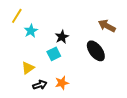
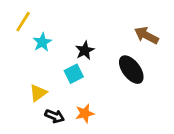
black arrow: (40, 85) -> (55, 116), turned 40

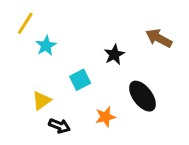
black star: (85, 50) -> (114, 55), moved
black ellipse: (131, 70) -> (143, 96), moved
orange star: (85, 113) -> (105, 117), moved

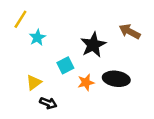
black star: (114, 55) -> (93, 45), size x1.5
black ellipse: (143, 96) -> (116, 79), turned -45
orange star: (105, 117) -> (86, 82), moved

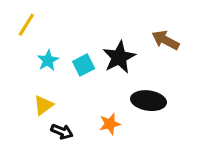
cyan star: (37, 38) -> (48, 60), moved
cyan square: (65, 65) -> (84, 65), moved
orange star: (86, 82) -> (110, 124), moved

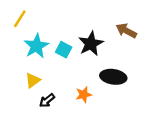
cyan star: (48, 60) -> (36, 46), size x1.5
cyan square: (84, 65) -> (64, 50), turned -35
black arrow: (62, 132) -> (47, 100), turned 119

